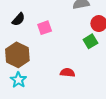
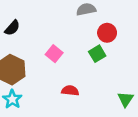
pink square: (45, 28) -> (54, 54), moved, turned -32

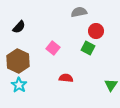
green square: (97, 54) -> (88, 48), turned -32

